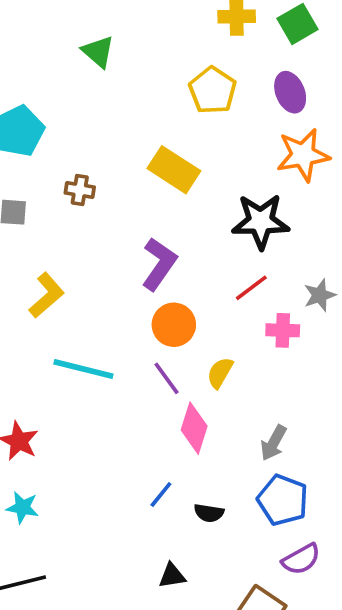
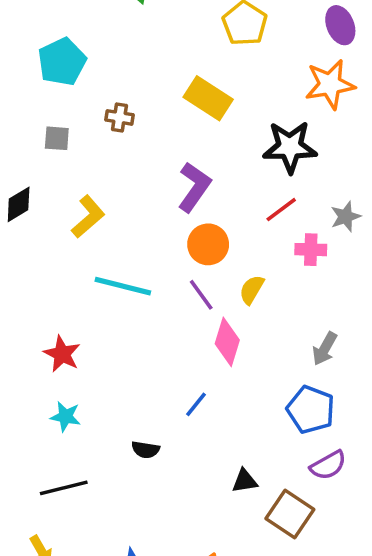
purple ellipse: (290, 92) -> (340, 25), moved
gray arrow: (273, 443) -> (325, 349), moved
black semicircle: (209, 513) -> (146, 450), moved
black triangle: (172, 576) -> (245, 481), moved

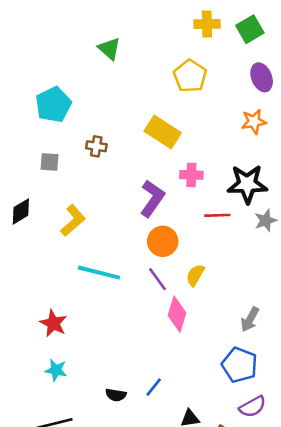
orange star: (330, 84) -> (254, 122), size x0.7
black star: (290, 147) -> (247, 184), moved
red line: (281, 210) -> (217, 215), turned 35
pink cross: (311, 250) -> (191, 175), moved
blue line: (196, 404) -> (154, 387), moved

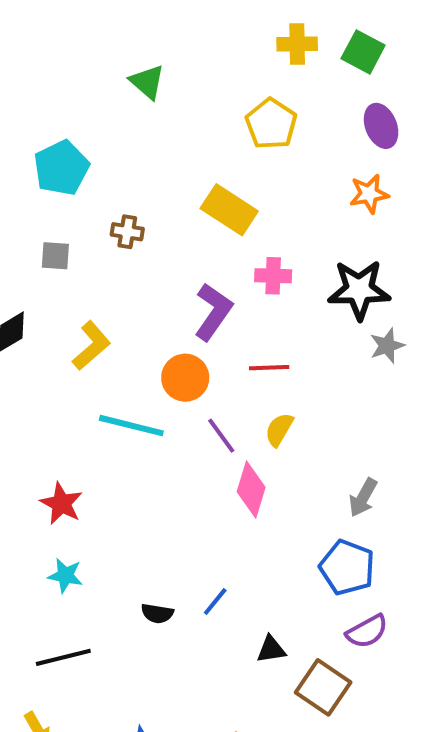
green square: (250, 29) -> (363, 52), turned -32
red line: (217, 215) -> (269, 368), moved
orange circle: (163, 241) -> (185, 378), moved

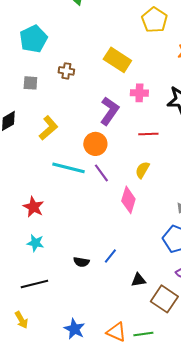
yellow pentagon: (271, 124) -> (154, 20), moved
red line: (269, 368) -> (148, 134), moved
purple line: (221, 436) -> (101, 173), moved

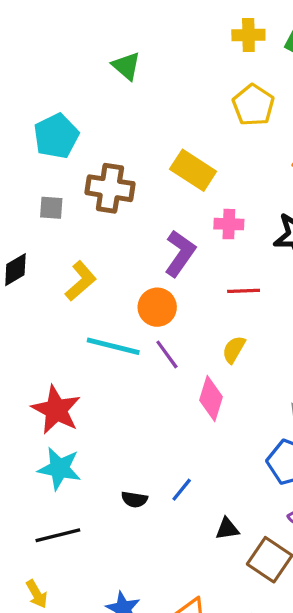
brown cross: (66, 71) -> (110, 188), size x1.8
red star: (33, 207) -> (56, 410), size x1.4
cyan star: (35, 243) -> (59, 468), size x1.5

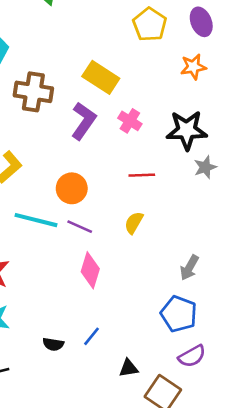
pink cross: (229, 224) -> (130, 121), turned 30
purple L-shape: (180, 253) -> (84, 121), moved
purple line: (167, 354) -> (80, 227), turned -30
pink diamond: (211, 398) -> (90, 270), moved

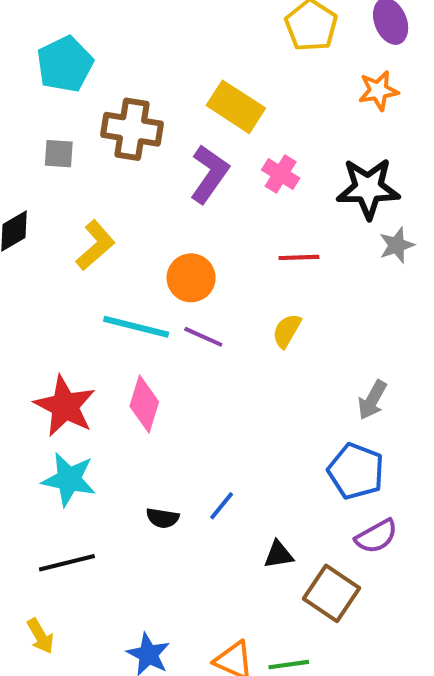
pink diamond: (90, 270) -> (144, 404), moved

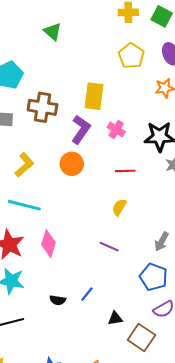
yellow rectangle: (236, 107) -> (94, 96), turned 64
orange circle: (191, 278) -> (72, 164), moved
cyan line: (136, 327) -> (24, 205), moved
purple line: (203, 337) -> (109, 247), moved

